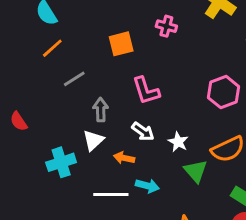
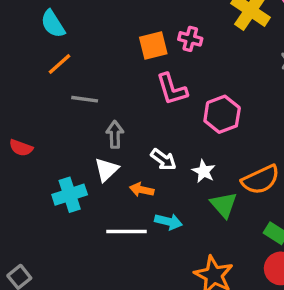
orange square: (121, 44) -> (153, 46), moved
gray line: (74, 79) -> (85, 99), turned 40
pink L-shape: (146, 91) -> (172, 89), moved
pink hexagon: (223, 92) -> (222, 114), moved
red semicircle: (19, 121) -> (21, 148), turned -36

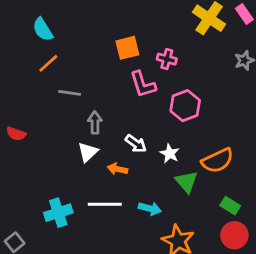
pink cross: (190, 39) -> (167, 59), moved
cyan cross: (70, 195) -> (58, 213), moved
cyan arrow: (168, 222) -> (150, 208), moved

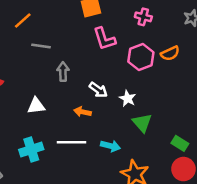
pink cross: (167, 59) -> (143, 17), moved
white triangle: (88, 152) -> (36, 106), moved, turned 36
orange semicircle: (218, 161) -> (170, 53), moved, size x0.7

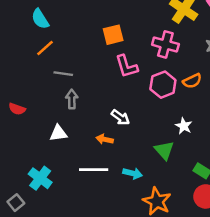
pink cross: (143, 17) -> (165, 44), size x1.5
gray arrow: (63, 72) -> (72, 99), moved
white star: (127, 98) -> (184, 126), moved
cyan cross: (31, 150) -> (40, 178), moved, turned -35

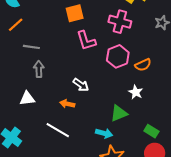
orange semicircle: (192, 81) -> (143, 65), moved
green triangle: (164, 150) -> (119, 113), turned 48
white line: (94, 170) -> (58, 130), turned 30
cyan arrow: (133, 173) -> (104, 133), moved

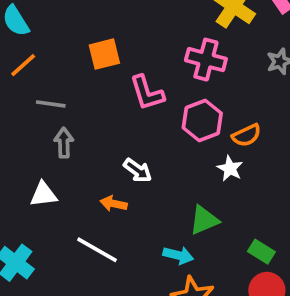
orange square: (75, 13) -> (104, 54), moved
white star: (136, 92) -> (230, 169), moved

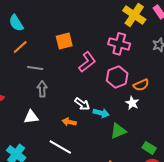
pink L-shape: (147, 93) -> (87, 62), turned -110
cyan arrow: (178, 255) -> (101, 113), moved

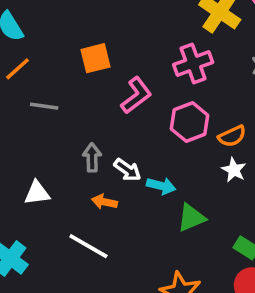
pink cross: (119, 44) -> (193, 63), turned -35
gray arrow: (42, 89) -> (92, 157), moved
white star: (132, 103) -> (234, 170), moved

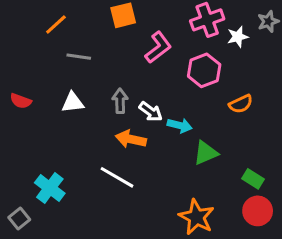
orange semicircle: (232, 136) -> (241, 104), moved
white star: (234, 170) -> (238, 37), moved, turned 30
white triangle: (37, 193) -> (73, 102), moved
orange arrow: (104, 202) -> (131, 139), size x1.4

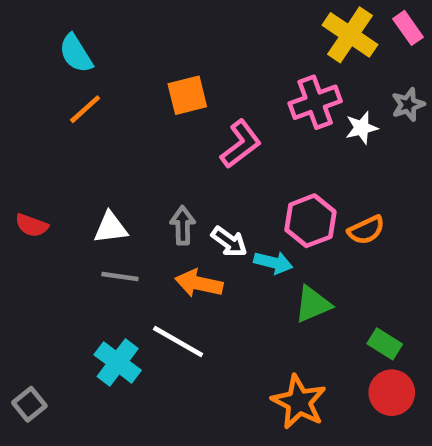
gray line: (79, 57) -> (120, 276), moved
pink hexagon: (204, 70) -> (310, 221), moved
cyan cross: (50, 188) -> (118, 362), moved

